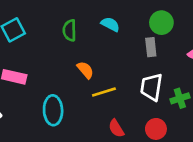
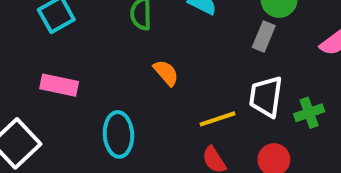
gray rectangle: (151, 47) -> (264, 36), turned 30
yellow line: (104, 92) -> (218, 119), moved

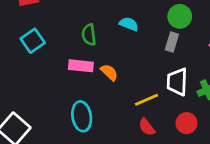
pink rectangle: (59, 85) -> (81, 66), moved

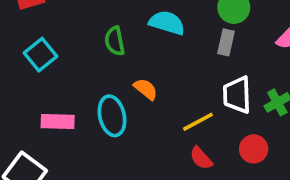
cyan semicircle: (129, 24) -> (167, 23), size x1.4
pink rectangle: (81, 66) -> (58, 121), moved
cyan ellipse: (82, 116) -> (112, 116), moved

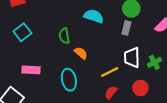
green semicircle: (115, 41) -> (64, 36), moved
cyan ellipse: (112, 116) -> (69, 80), moved
red semicircle: (201, 158) -> (111, 92), turned 80

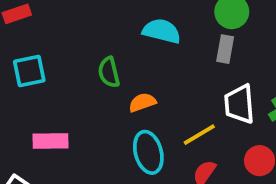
cyan square: (22, 32) -> (29, 71), turned 30
orange semicircle: (81, 53) -> (142, 102), turned -56
cyan ellipse: (69, 80) -> (148, 152), moved

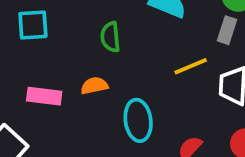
orange semicircle: (142, 102) -> (94, 86), moved
yellow line: (199, 135) -> (191, 66), moved

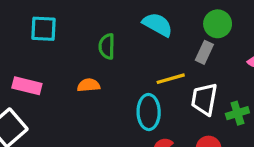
pink rectangle: (44, 96) -> (27, 86), moved
cyan ellipse: (138, 120) -> (149, 112), moved

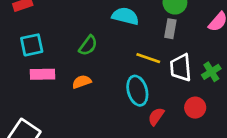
green semicircle: (107, 46) -> (88, 45), turned -130
yellow line: (171, 79) -> (148, 58), turned 50
pink rectangle: (27, 86) -> (43, 74), moved

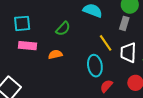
yellow line: (148, 58) -> (106, 43), turned 30

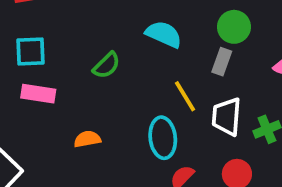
orange semicircle: (55, 54) -> (87, 139), moved

